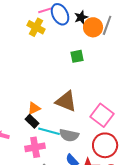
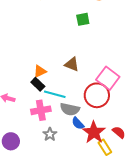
brown triangle: (66, 101) -> (72, 64), size x0.7
gray semicircle: (69, 135) -> (70, 109), moved
red circle: (105, 145) -> (97, 95), moved

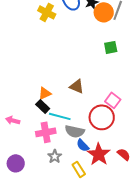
green square: (83, 19) -> (111, 47), moved
pink square: (108, 78) -> (113, 100), size x0.7
yellow rectangle: (105, 147) -> (79, 169), moved

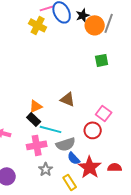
red circle: (102, 117) -> (93, 130), size x0.7
gray semicircle: (75, 131) -> (66, 144), turned -30
red semicircle: (124, 154) -> (115, 167), turned -40

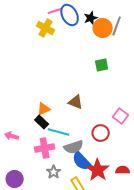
green square: (102, 60) -> (102, 65), moved
pink square: (104, 113) -> (121, 116), moved
blue semicircle: (74, 158) -> (82, 161), size x1.5

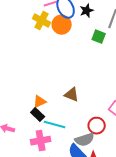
orange circle: (103, 28) -> (62, 25), moved
green square: (102, 65) -> (99, 37), moved, turned 32
gray semicircle: (74, 147) -> (85, 140), moved

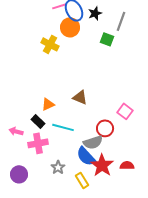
yellow cross: (42, 21) -> (50, 44), moved
black rectangle: (38, 115) -> (38, 121), moved
pink cross: (41, 141) -> (38, 143), moved

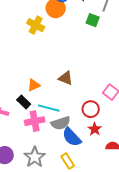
gray semicircle: (93, 142) -> (61, 123), moved
pink cross: (38, 143) -> (35, 121), moved
red star: (102, 165) -> (95, 129), moved, size x0.6
gray star: (58, 167) -> (35, 157), moved, size x1.5

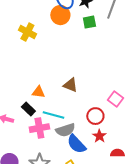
green square: (93, 20) -> (89, 22), moved, turned -32
yellow cross: (36, 25) -> (27, 32), moved
orange triangle: (34, 85) -> (38, 92), turned 32

